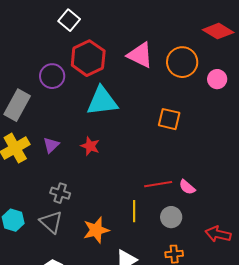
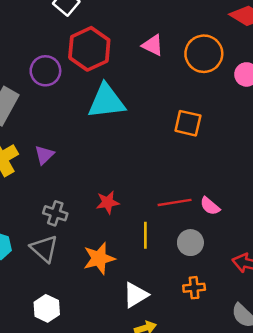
pink triangle: (140, 55) -> (153, 45), size x0.7
red star: (90, 146) -> (108, 202), moved, turned -30

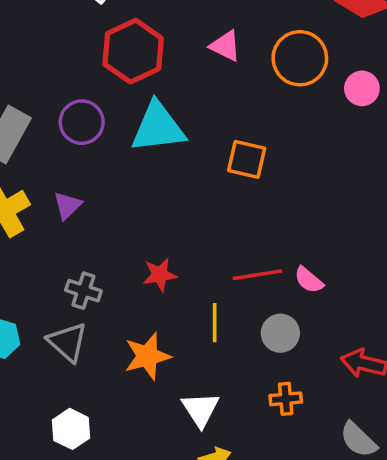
purple circle: (45, 71) -> (82, 122), moved
orange square: (188, 123) -> (247, 159), moved
white triangle: (136, 295) -> (201, 409), turned -32

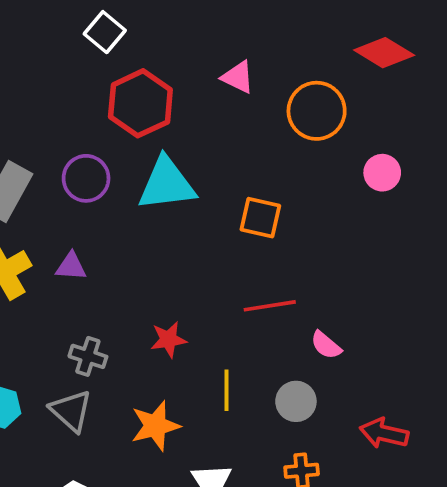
pink triangle: (225, 46) -> (238, 77), moved
pink circle: (362, 88) -> (382, 173), moved
purple triangle: (67, 205) -> (71, 266), turned 48
red line: (257, 275) -> (270, 306), moved

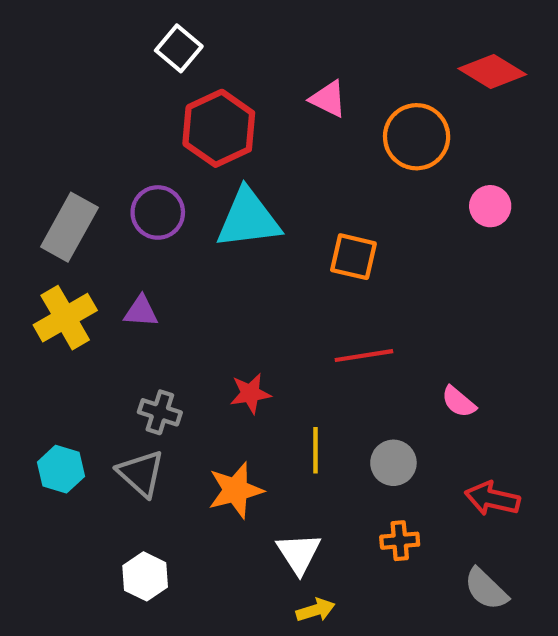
pink semicircle: (326, 345) -> (459, 402), moved

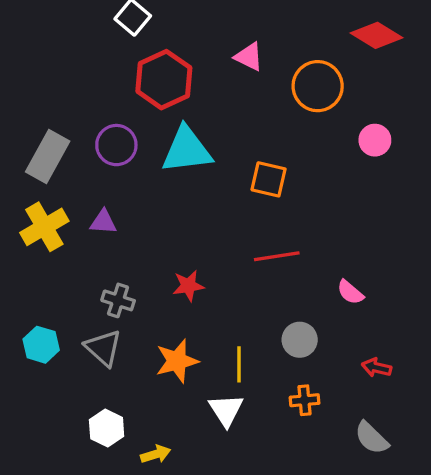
yellow line: (316, 450) -> (239, 364), moved
red arrow: (492, 499) -> (377, 368), size x0.7
yellow arrow: (316, 610) -> (156, 454), moved

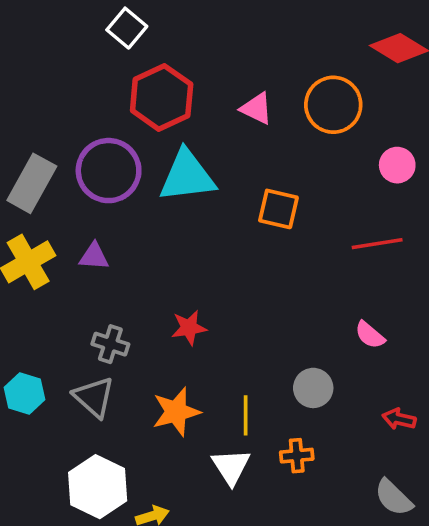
pink triangle: (249, 57) -> (257, 108), moved
purple circle: (116, 145) -> (109, 171), size x1.4
red line: (277, 256) -> (377, 244), moved
orange cross: (305, 400) -> (297, 456), moved
white hexagon: (107, 428) -> (98, 487), size x1.5

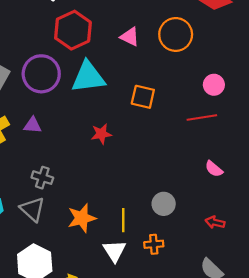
pink circle: (397, 165) -> (214, 85), moved
red star: (189, 328) -> (101, 134), moved
pink semicircle: (370, 335) -> (214, 169), moved

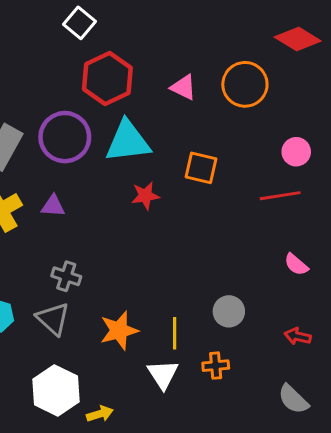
red star: (101, 134) -> (145, 196), moved

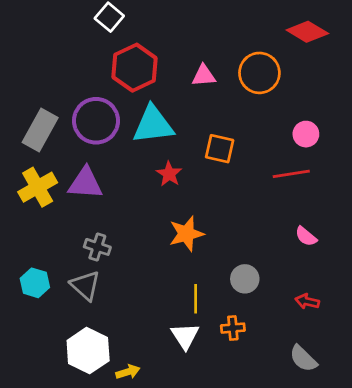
pink triangle: (183, 87) -> (204, 76), turned -30
red star: (145, 196) -> (169, 174), turned -30
purple triangle: (53, 206) -> (85, 183), size x1.6
orange star: (119, 330) -> (186, 234), moved

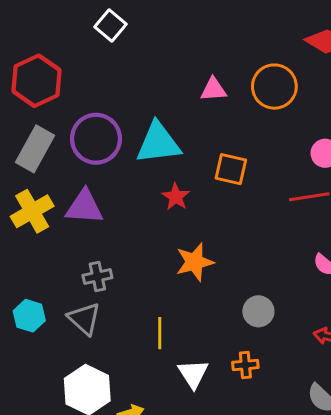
red hexagon: (135, 68) -> (37, 81), moved
gray cross: (97, 247) -> (97, 277), turned -30
yellow line: (196, 299) -> (160, 333), moved

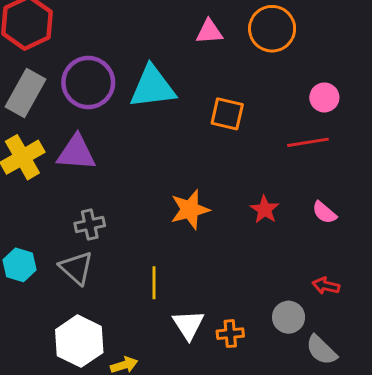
red star: (176, 197) -> (265, 210), moved
gray circle: (258, 311) -> (289, 317), moved
orange cross: (245, 365) -> (230, 334), moved

